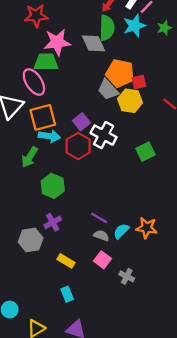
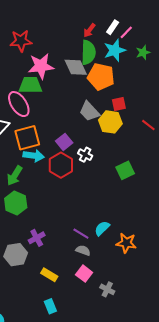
orange pentagon: (120, 73) -> (101, 77), moved
white cross: (104, 135) -> (85, 155), size x0.6
green hexagon: (53, 186) -> (16, 203), moved
cyan semicircle: (121, 231) -> (102, 228), moved

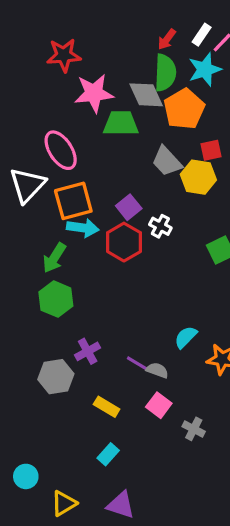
orange pentagon: (101, 77) -> (184, 109), turned 30
green trapezoid: (30, 85) -> (121, 123), moved
purple line: (81, 234) -> (138, 364), moved
cyan rectangle: (50, 306) -> (108, 454), turned 64

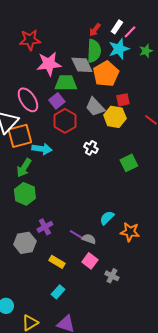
orange square: (73, 201) -> (20, 136), moved
purple square: (129, 207) -> (57, 101), moved
red hexagon: (124, 242) -> (65, 121), moved

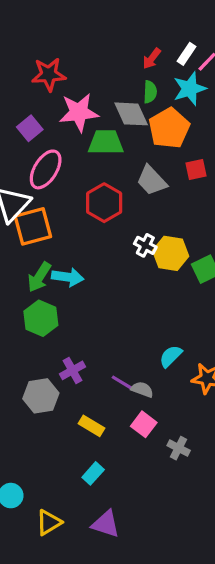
green semicircle: (94, 51) -> (150, 92), size x0.6
pink ellipse: (28, 100) -> (46, 169), turned 65
purple square: (57, 101) -> (30, 128), moved
yellow hexagon: (115, 117) -> (171, 253), moved
cyan arrow: (42, 149) -> (68, 277), moved

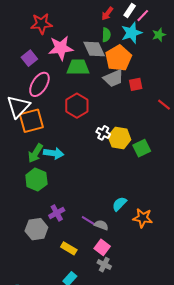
gray trapezoid: (152, 180) -> (113, 78), moved, turned -70
gray cross: (179, 448) -> (104, 265), moved

